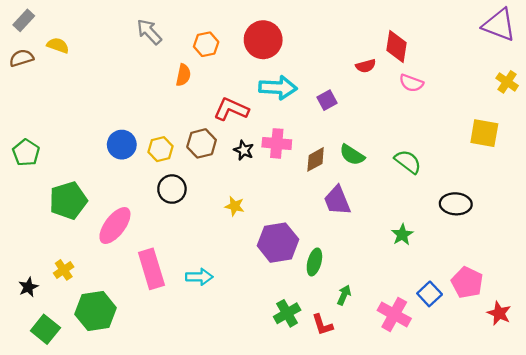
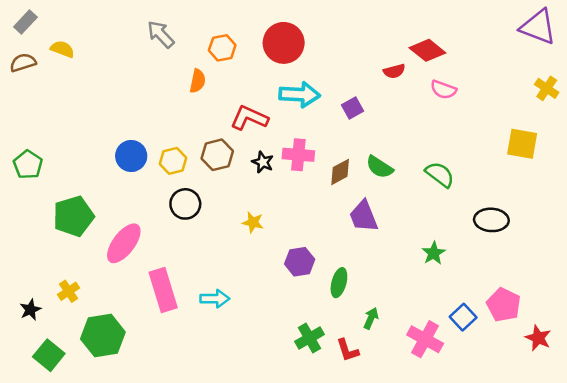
red diamond: (396, 47) -> (427, 50), turned -60
purple hexagon: (278, 243) -> (300, 262), size x0.7

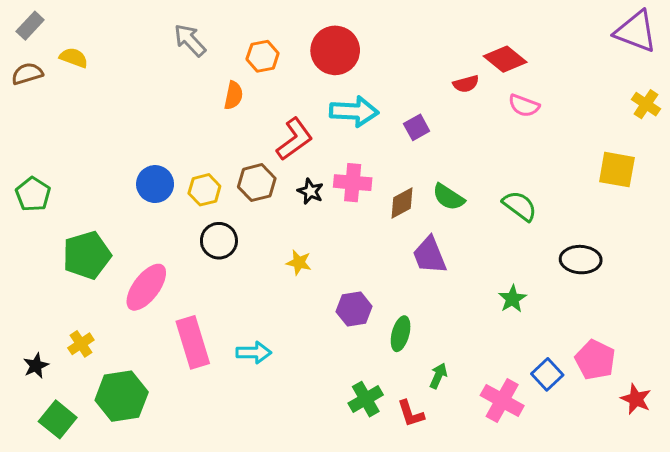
red L-shape: (249, 118) -> (294, 139), turned 120

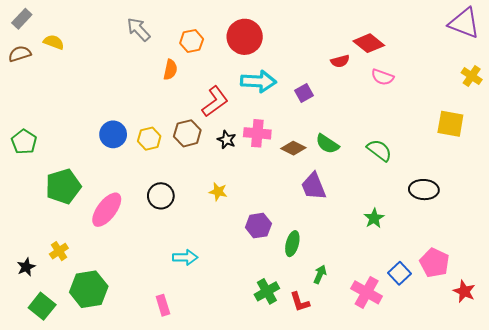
brown diamond: (402, 203) -> (293, 148), turned 55
black circle: (219, 241) -> (161, 196), moved
pink rectangle: (193, 342) -> (163, 305), moved, size x0.6

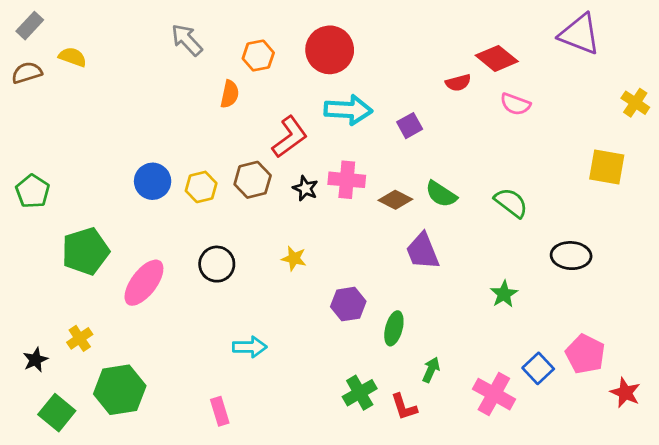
purple triangle: (464, 23) -> (580, 34), moved

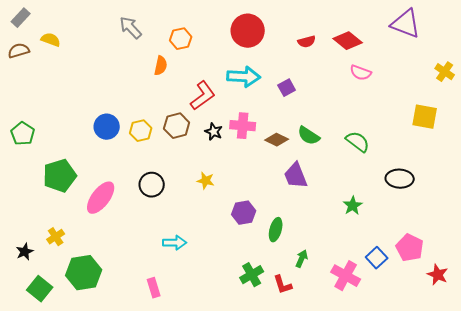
red circle: (330, 50) -> (248, 31), moved
red semicircle: (458, 83) -> (307, 42), moved

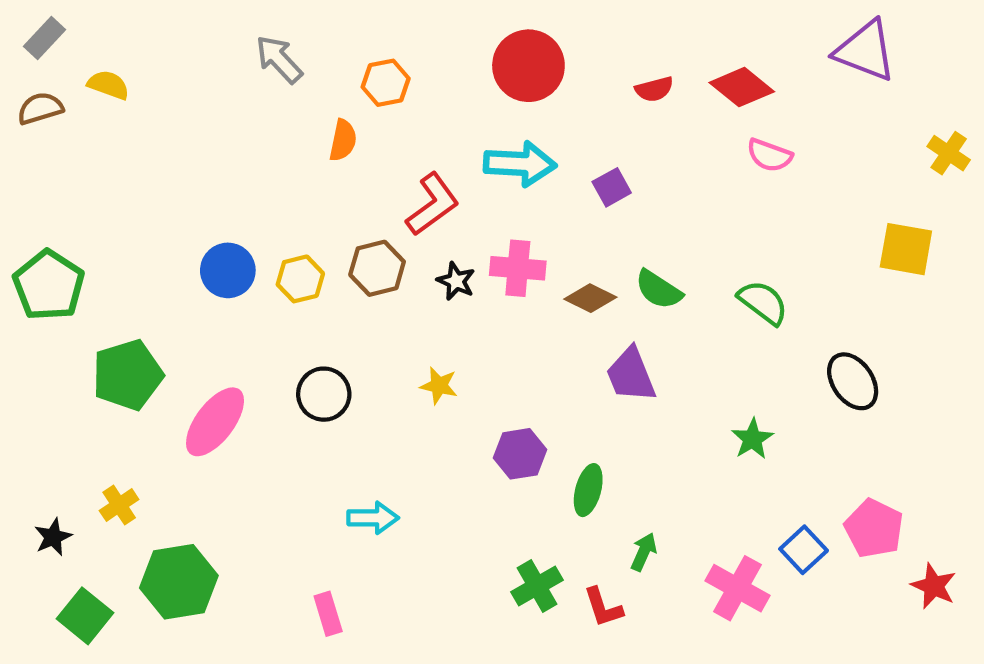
green pentagon: (23, 134) -> (49, 285), size x1.4
black ellipse: (400, 179) -> (853, 381), turned 52

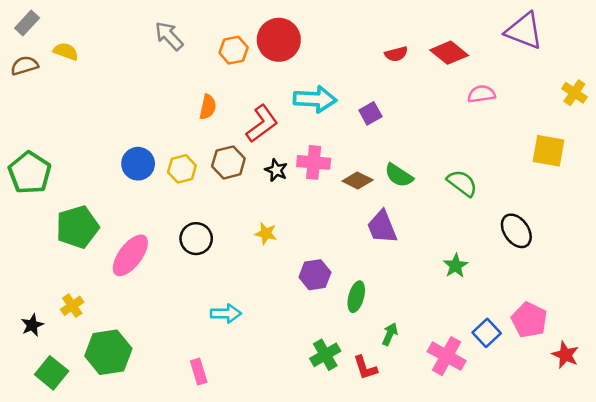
red circle: (528, 66) -> (279, 40), moved
orange semicircle: (343, 140) -> (208, 107), moved
pink semicircle: (769, 155) -> (481, 94), moved, turned 152

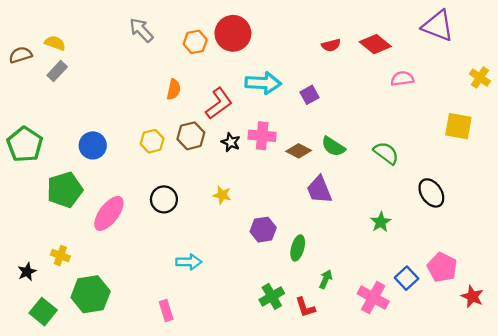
gray rectangle: (27, 23) -> (57, 71), moved
blue circle: (138, 164) -> (93, 145), moved
yellow cross: (72, 306) -> (60, 255), turned -36

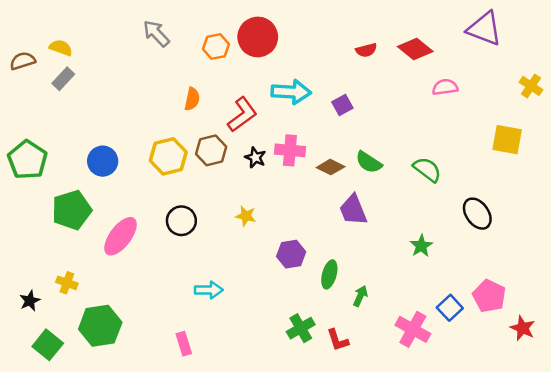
yellow hexagon: (152, 141) -> (168, 156), size x1.4
green arrow: (326, 279) -> (360, 296), moved

